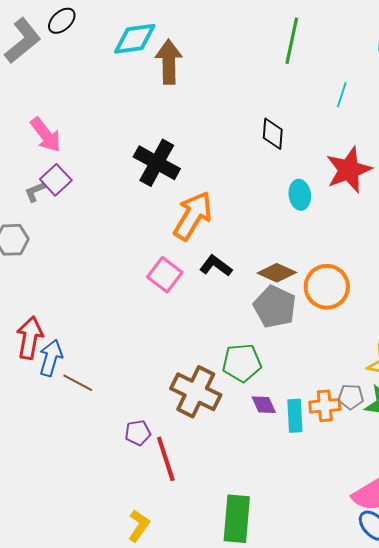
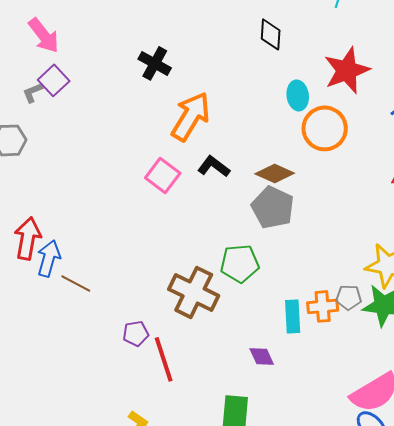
black cross: (157, 163) -> (155, 63), size x0.7
orange circle: (327, 287) -> (325, 128), moved
purple diamond: (264, 405) -> (262, 356), moved

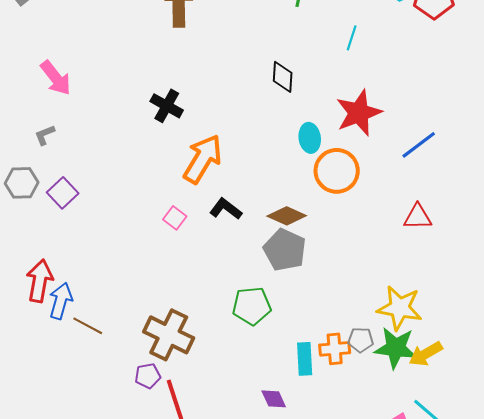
purple square: (54, 80) -> (63, 193), moved
pink square: (163, 175) -> (175, 218), size x0.7
brown cross: (194, 292) -> (169, 335), moved

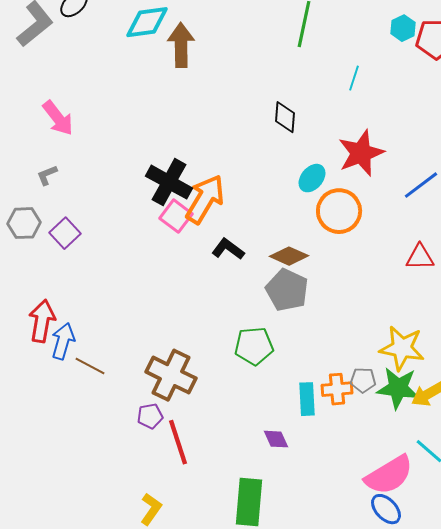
black cross: (167, 106) -> (169, 182), moved, size x1.4
cyan ellipse: (310, 138) -> (312, 178), turned 48
pink square: (175, 218) -> (176, 216), moved, size x1.4

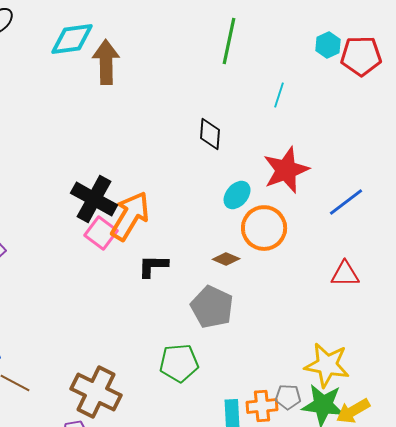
black L-shape: (228, 249) -> (153, 266), turned -36
brown diamond: (289, 256) -> (226, 259), moved, size x0.7

